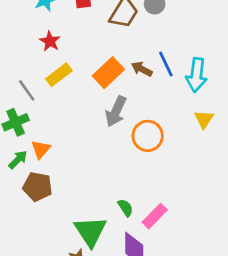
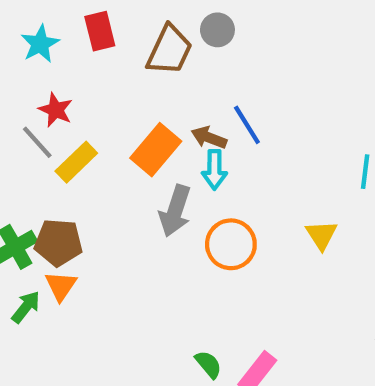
cyan arrow: (196, 75) -> (214, 170), moved, size x0.7
gray line: (27, 90) -> (37, 142), moved
yellow triangle: (204, 119) -> (321, 235), moved
brown pentagon: (38, 187) -> (58, 243), moved

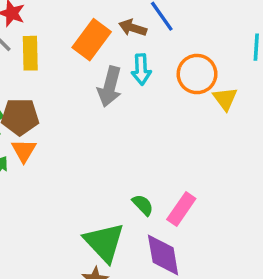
yellow rectangle: (76, 162) -> (30, 53), turned -44
cyan arrow: (214, 170) -> (141, 69), moved
orange circle: (231, 244) -> (197, 74), moved

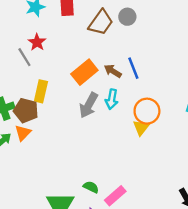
yellow rectangle: (30, 53) -> (41, 91), moved
yellow triangle: (225, 99) -> (141, 128), moved
green semicircle: (143, 205) -> (91, 187), turned -35

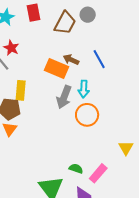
brown arrow: (113, 71) -> (71, 60), moved
orange rectangle: (84, 72) -> (56, 68), turned 70
orange circle: (147, 111) -> (87, 115), moved
yellow triangle: (141, 128) -> (126, 148), moved

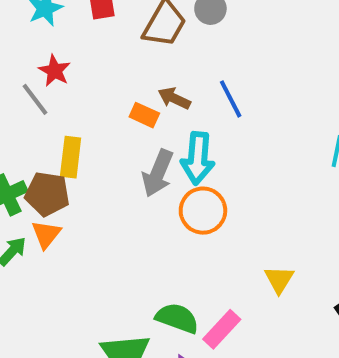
orange rectangle: (56, 68) -> (144, 115), size x0.6
cyan arrow: (84, 89) -> (198, 158), size x1.4
green semicircle: (76, 169) -> (177, 318), size x1.5

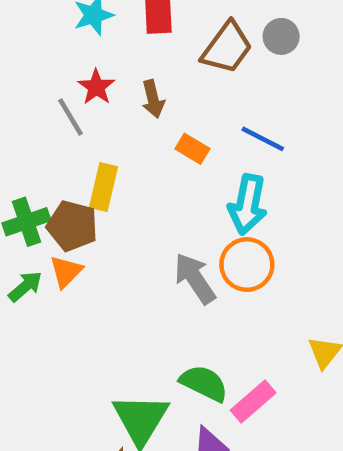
brown arrow: (174, 98) -> (153, 99), moved, turned -136
blue line: (231, 99) -> (263, 139), moved, turned -42
gray arrow: (158, 173) -> (195, 278), moved, turned 117

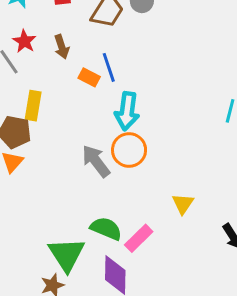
blue line: (263, 139) -> (109, 67), moved, turned 48

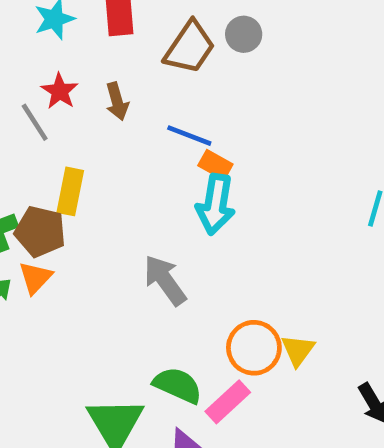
blue line: (109, 67) -> (189, 136), turned -52
orange rectangle: (89, 77) -> (215, 165), moved
orange circle: (129, 150) -> (254, 348), moved

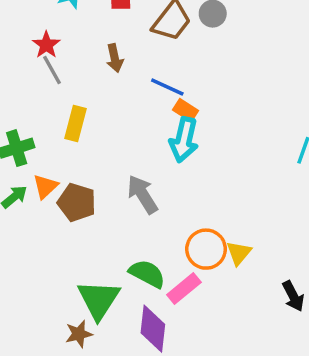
red star: (60, 91) -> (46, 45), moved
brown pentagon: (40, 232) -> (77, 202), moved

